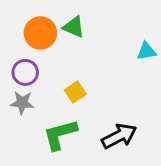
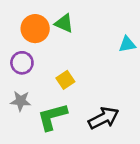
gray star: (22, 103) -> (21, 101), moved

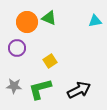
cyan triangle: (127, 44) -> (95, 21), moved
gray star: (21, 101) -> (14, 86), moved

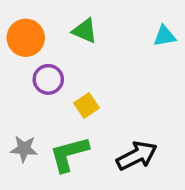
orange circle: (27, 22) -> (26, 38), moved
purple circle: (17, 48) -> (48, 79), moved

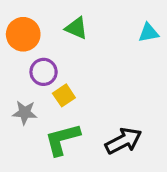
yellow square: (86, 105) -> (64, 95), moved
gray star: (24, 149) -> (25, 113), moved

